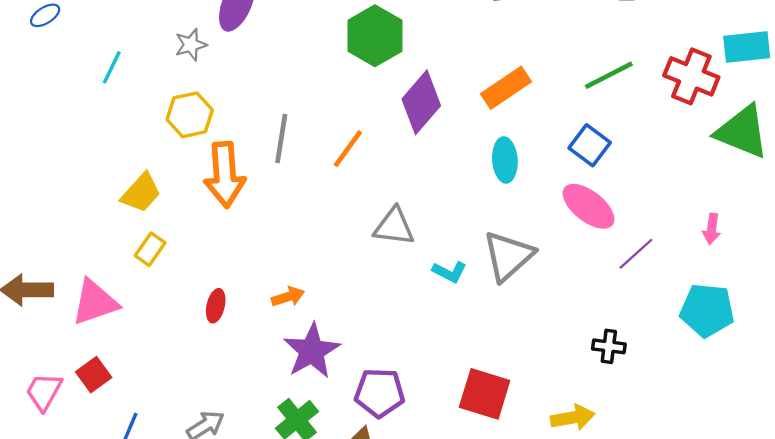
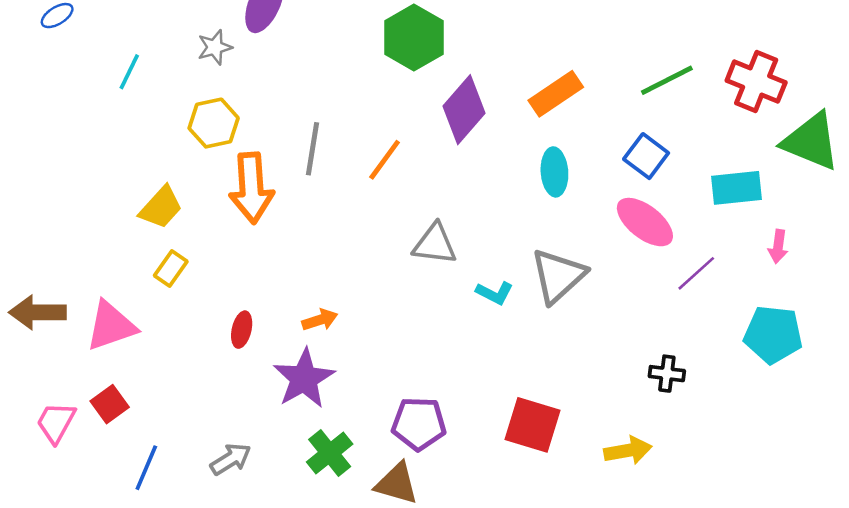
cyan rectangle: (747, 47) -> (737, 188), moved
purple star: (312, 351) -> (304, 378), moved

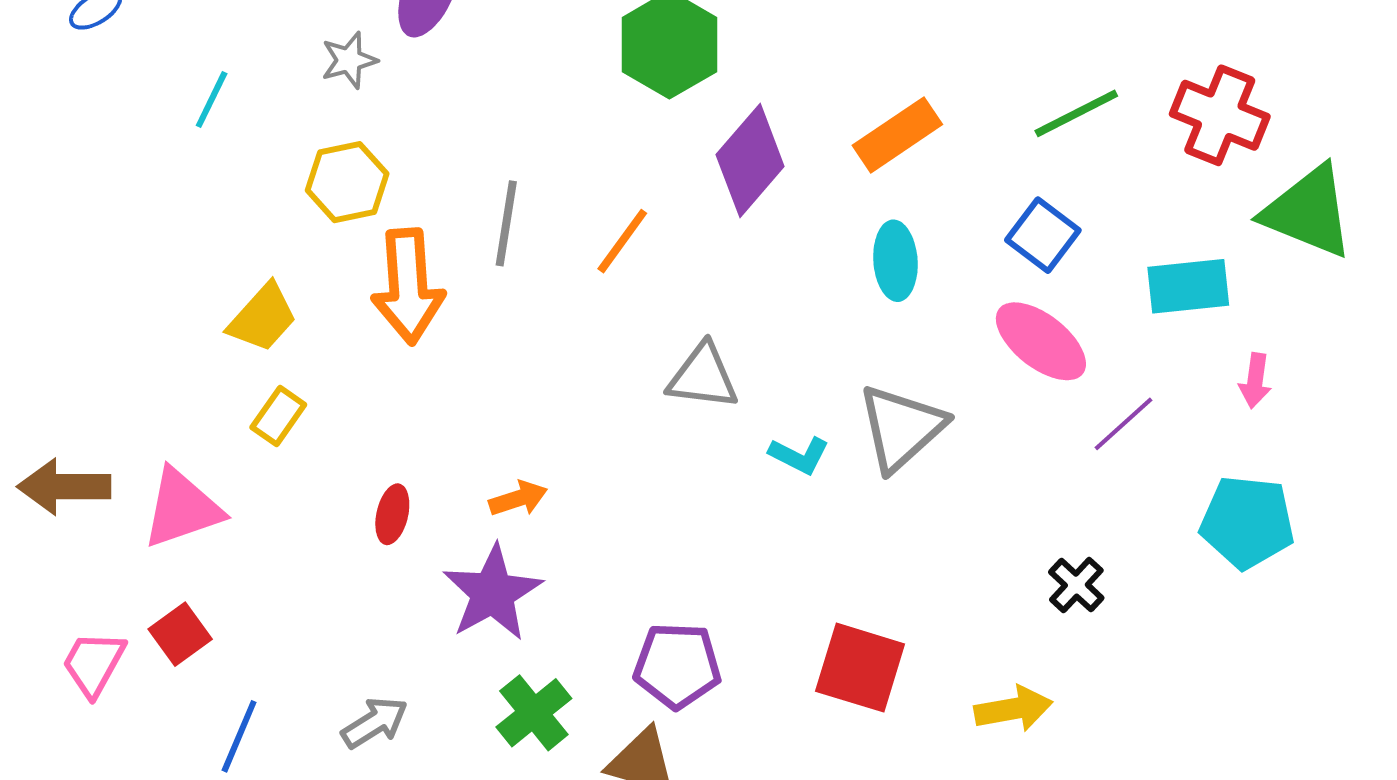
black cross: (667, 374) -> (1076, 585), turned 36

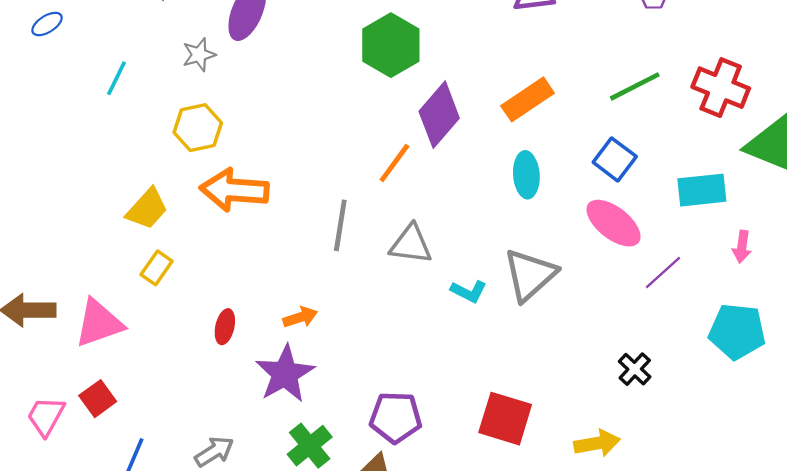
gray line: (506, 223) -> (340, 225), moved
orange line: (622, 241) -> (394, 163), moved
orange arrow: (408, 286) -> (234, 190), turned 98

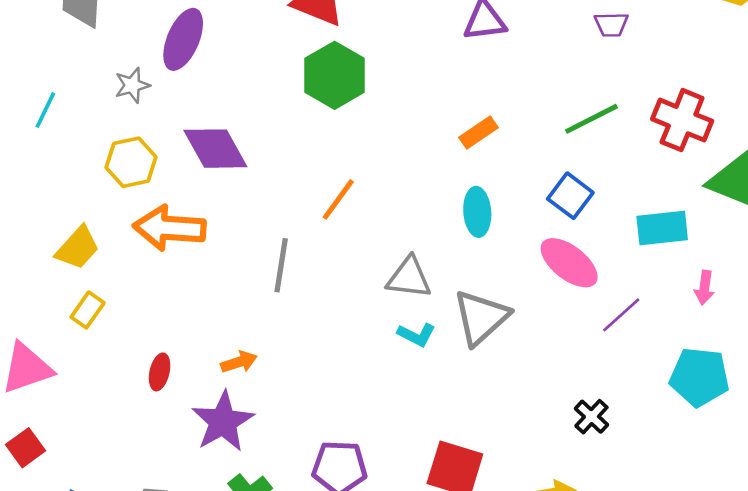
orange rectangle: (528, 99) -> (479, 132), size x0.7
purple diamond: (439, 115) -> (215, 149), moved, turned -70
gray triangle: (411, 244) -> (409, 278), moved

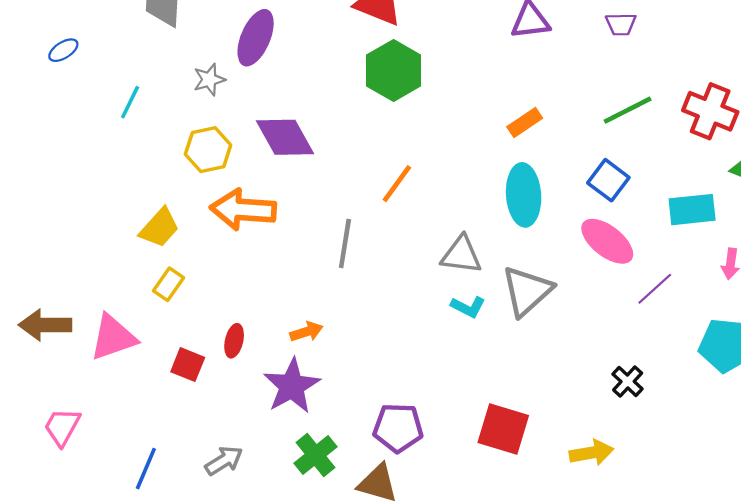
purple trapezoid: (611, 24) -> (621, 24), moved
cyan ellipse: (477, 212) -> (524, 195), size x1.4
red square: (26, 448) -> (188, 365), moved, turned -32

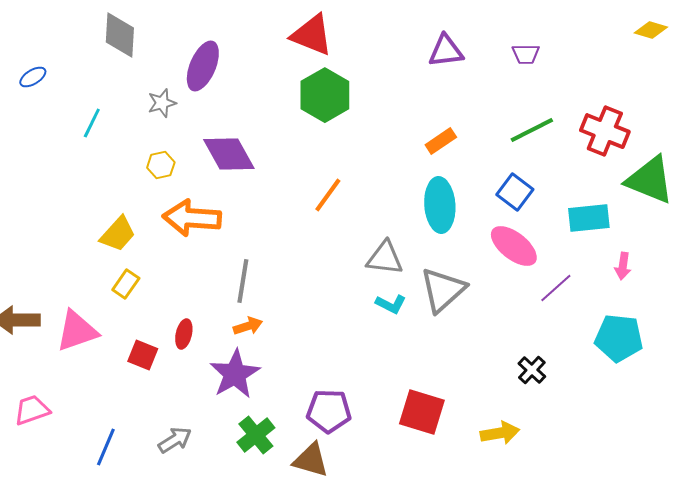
yellow hexagon: (208, 150) -> (161, 165), size x0.7
gray line: (345, 244) -> (243, 281), moved
pink trapezoid: (62, 427) -> (32, 410), turned 42

